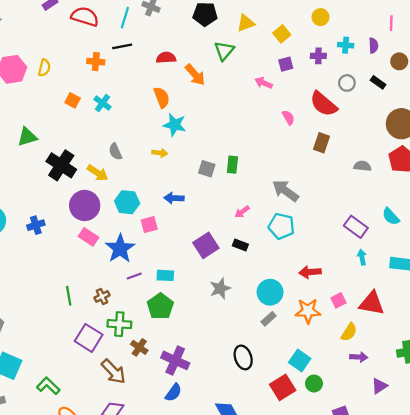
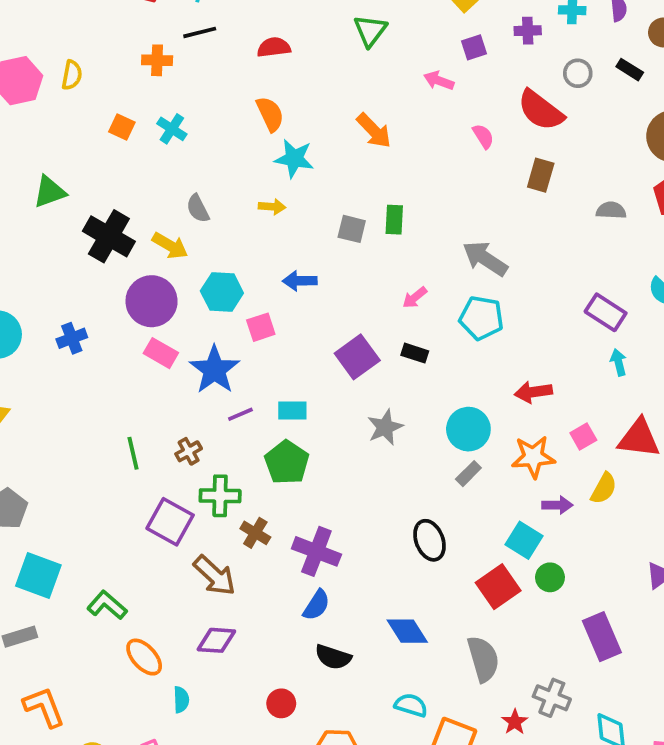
orange arrow: (195, 75) -> (374, 131), moved
purple arrow: (359, 357) -> (557, 505), moved

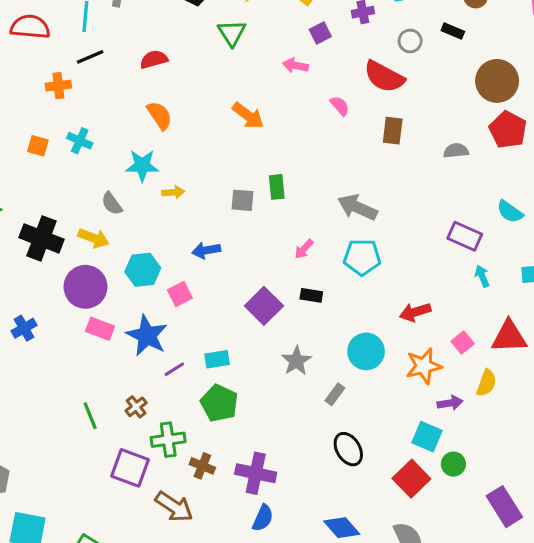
cyan star: (294, 158) -> (142, 166), moved
gray rectangle: (468, 474) -> (335, 394), moved

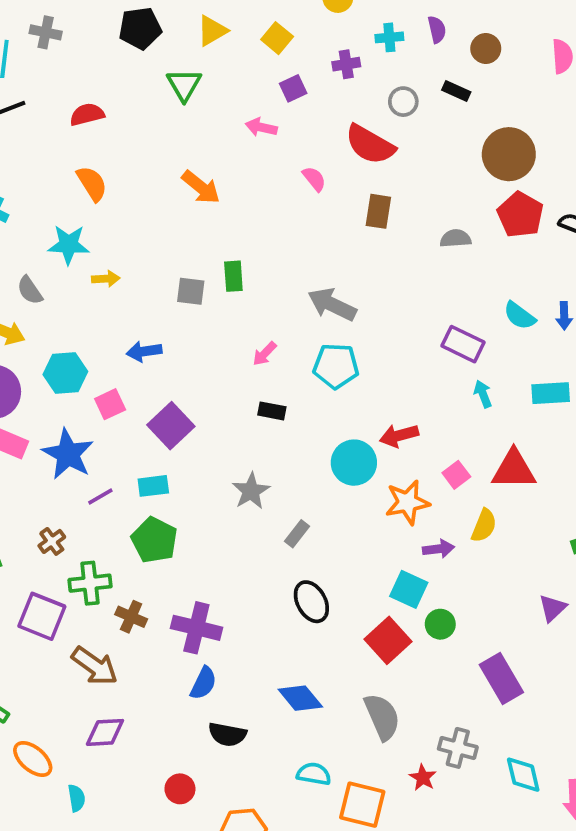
purple square: (264, 306) -> (171, 426), moved
cyan circle: (366, 351) -> (354, 463), moved

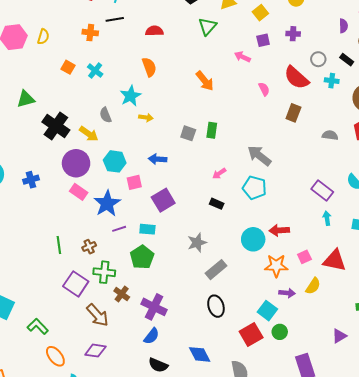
cyan cross: (389, 37) -> (332, 81), moved
cyan star: (69, 245) -> (131, 96), turned 30
gray rectangle: (297, 534) -> (216, 270), size x1.5

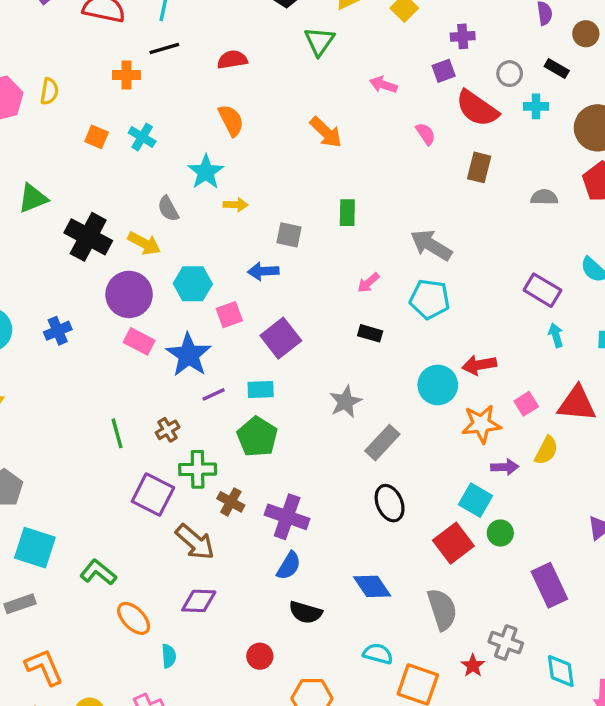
purple square: (263, 40) -> (444, 71), moved
gray square: (188, 133) -> (289, 235), moved

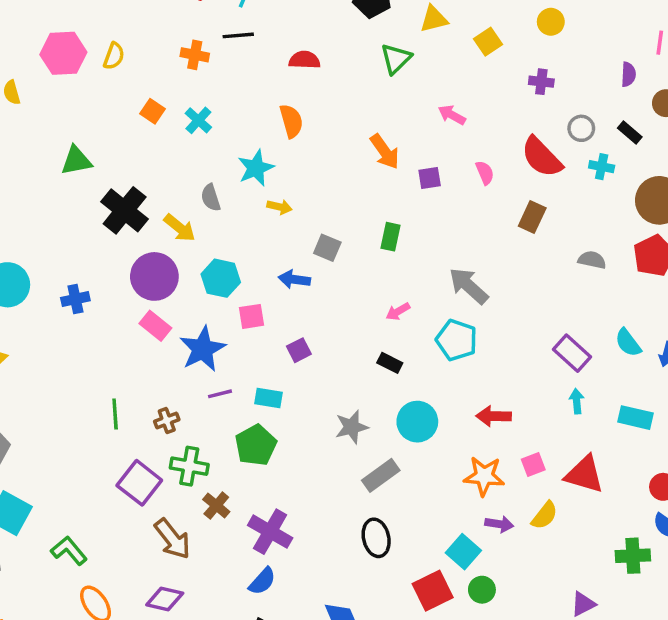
purple square: (444, 71) -> (430, 178), moved
purple square: (281, 338) -> (299, 350), size x0.6
cyan circle: (438, 385) -> (417, 422), moved

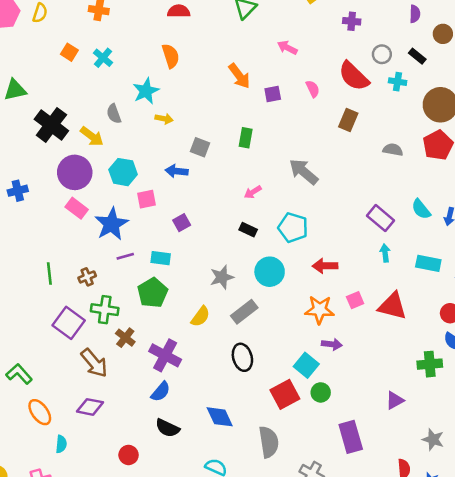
cyan pentagon: (457, 340) -> (293, 228), moved
yellow semicircle: (545, 515) -> (200, 316), moved

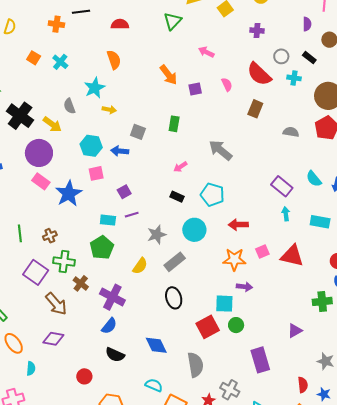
cyan hexagon: (123, 172) -> (91, 146), moved
purple line: (125, 256) -> (132, 215), moved
cyan square: (306, 365) -> (224, 304), turned -36

